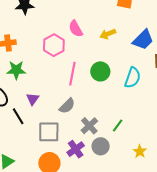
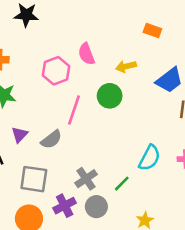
green circle: (100, 71) -> (110, 96), moved
cyan semicircle: (133, 78) -> (149, 158), moved
gray semicircle: (67, 106) -> (51, 139), moved

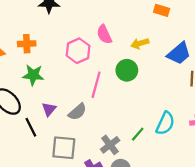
green line: (122, 184) -> (138, 134), moved

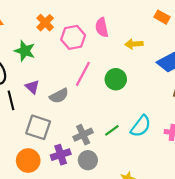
orange cross: (27, 44) -> (45, 23), moved, turned 35
green circle: (127, 70) -> (116, 79), moved
purple triangle: (49, 109) -> (32, 87), turned -40

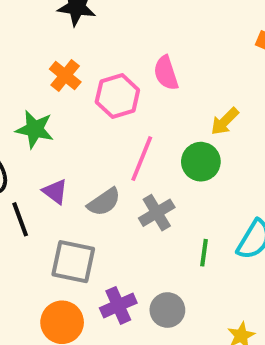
yellow arrow: (134, 44) -> (225, 121), moved, turned -35
green line: (112, 130) -> (204, 253), turned -40
gray cross: (83, 135) -> (157, 213), moved

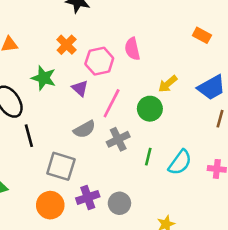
purple triangle: (55, 192) -> (80, 88), moved
green line: (204, 253) -> (148, 157), moved

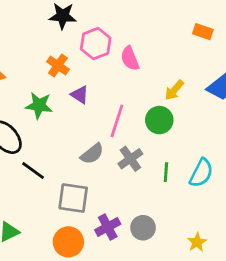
pink hexagon: (99, 61) -> (96, 44), moved
purple triangle: (80, 88) -> (80, 95), moved
black line: (29, 136) -> (33, 171), turned -30

